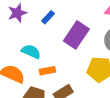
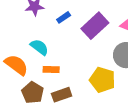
purple rectangle: (76, 35) -> (95, 26), moved

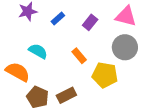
purple rectangle: (95, 26) -> (90, 22), size x0.6
orange rectangle: (51, 69) -> (79, 56), moved, turned 56

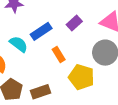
blue rectangle: (58, 18) -> (41, 31), moved, size x1.5

